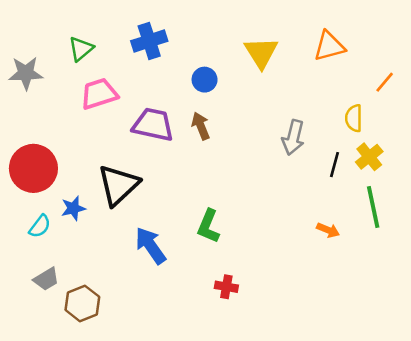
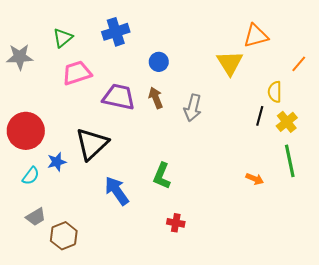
yellow triangle: (261, 53) -> (230, 63), moved
gray arrow: (293, 137) -> (193, 108), moved
black line: (334, 165) -> (260, 116), moved

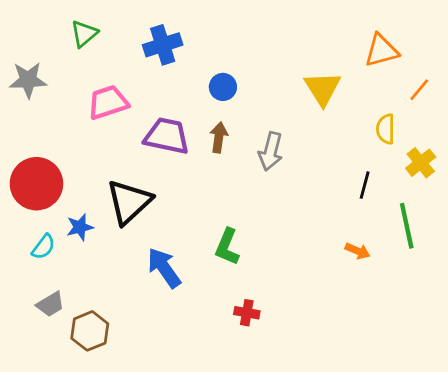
orange triangle: (256, 36) -> (381, 50), moved
green triangle: (63, 38) -> (84, 34), moved
brown arrow: (156, 98) -> (219, 137), turned 30
black line: (260, 116) -> (365, 185), moved
yellow cross: (287, 122) -> (421, 163), moved

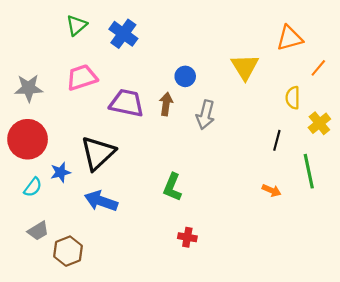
green triangle: (84, 34) -> (77, 25), moved
blue cross: (163, 45) -> (123, 34), turned -36
gray star: (28, 80) -> (29, 88), moved
blue circle: (223, 87) -> (185, 76), moved
blue arrow: (164, 268) -> (101, 201), moved, turned -36

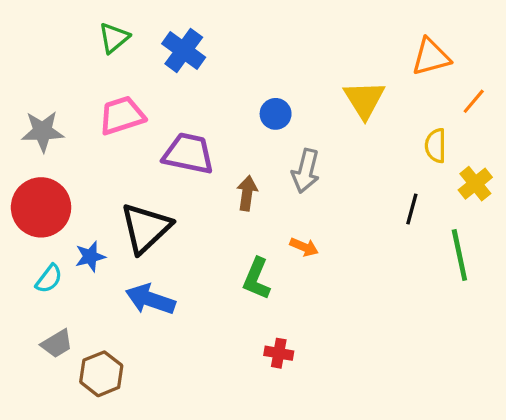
brown arrow: (166, 104) -> (247, 193), moved
orange arrow: (271, 190) -> (304, 247), moved

